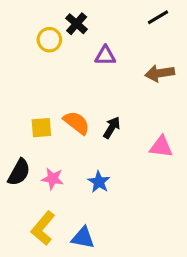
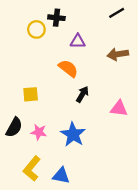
black cross: (77, 24) -> (56, 18), turned -35
orange semicircle: (77, 123) -> (68, 68), moved
blue star: (99, 182) -> (73, 134), size x1.5

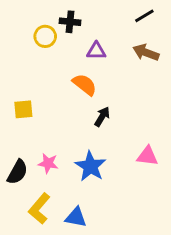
brown arrow: (118, 54) -> (146, 52), moved, turned 30
yellow square: (31, 94) -> (23, 109), moved
pink triangle: (119, 108) -> (147, 156), moved
black semicircle: (14, 127) -> (17, 172), moved

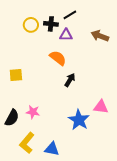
black line: (144, 16) -> (70, 15), moved
black cross: (70, 22) -> (51, 24), moved
blue star: (90, 166) -> (79, 120), moved

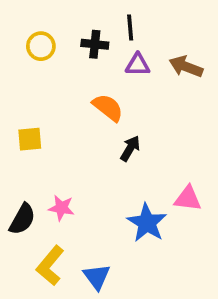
black line: (70, 15) -> (130, 28), turned -64
yellow circle: (31, 25) -> (41, 46), moved
purple triangle: (66, 35) -> (138, 65), moved
blue triangle: (52, 149) -> (97, 277), turned 42

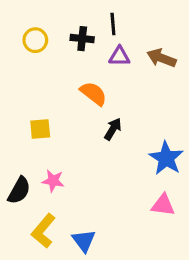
yellow square: (30, 139) -> (40, 129), moved
pink triangle: (188, 199) -> (163, 205), moved
blue star: (147, 223) -> (166, 158), moved

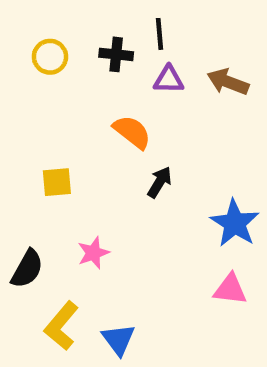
pink star: (53, 181) -> (93, 253), moved, turned -30

